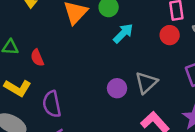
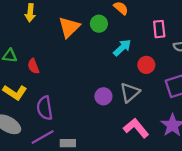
cyan arrow: (123, 33) -> (122, 48), moved
red circle: (170, 35) -> (146, 65), moved

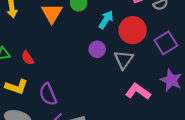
red circle: (146, 65) -> (133, 30), size x1.6
purple circle: (103, 96) -> (97, 49), moved

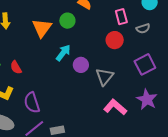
cyan arrow: (106, 20) -> (63, 53), moved
red circle: (133, 30) -> (115, 40), moved, size x0.7

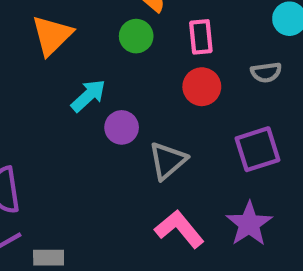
pink rectangle: (121, 17) -> (201, 37), moved
green circle: (67, 21) -> (136, 36), moved

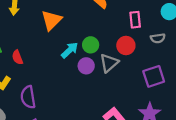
green circle: (136, 36) -> (91, 45), moved
pink rectangle: (201, 37) -> (135, 20), moved
gray triangle: (168, 161) -> (109, 63), moved

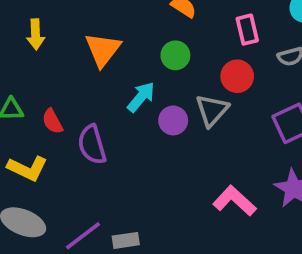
green circle: (91, 45) -> (175, 55), moved
purple semicircle: (28, 97) -> (92, 145), moved

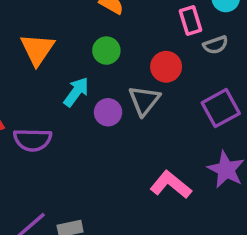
pink rectangle: (247, 30) -> (190, 20), moved
purple semicircle: (92, 145) -> (33, 140), turned -69

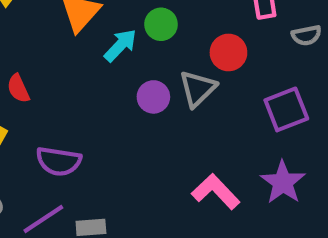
gray semicircle: (216, 45) -> (306, 35), moved
cyan arrow: (76, 92) -> (120, 45), moved
purple semicircle: (33, 140) -> (59, 161), moved

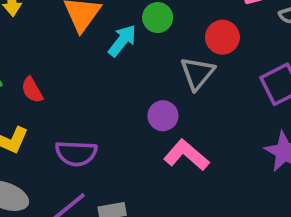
purple circle: (153, 97) -> (163, 116), moved
pink L-shape: (216, 192) -> (186, 155), moved

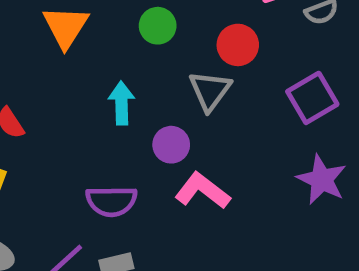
cyan arrow: (122, 41) -> (122, 103), moved, turned -36
purple semicircle: (76, 153) -> (111, 201), moved

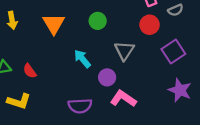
red circle: (238, 45) -> (150, 25), moved
cyan arrow: (122, 103) -> (82, 59), turned -36

